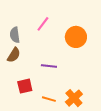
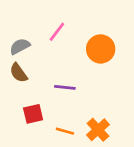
gray semicircle: (15, 35) -> (20, 46), turned 70
brown semicircle: (14, 55) -> (19, 73), turned 112

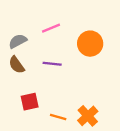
pink line: (57, 32) -> (51, 28), turned 30
purple line: (65, 87) -> (52, 64), moved

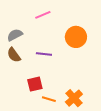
pink line: (51, 28) -> (43, 15), moved
red square: (30, 102) -> (35, 84), moved

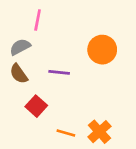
pink line: (43, 15) -> (38, 20), moved, turned -56
red square: (35, 84) -> (36, 106), moved, turned -35

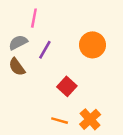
purple line: (59, 72) -> (45, 50), moved, turned -66
red square: (36, 106) -> (67, 86), moved

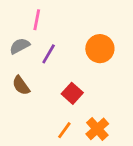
brown semicircle: (17, 67) -> (21, 85), moved
orange line: (60, 121) -> (64, 130), turned -70

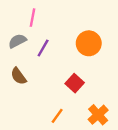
red square: (72, 93) -> (75, 83), moved
orange cross: (97, 129) -> (98, 115), moved

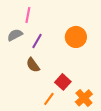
brown semicircle: (18, 76) -> (33, 65), moved
red square: (75, 83) -> (63, 82), moved

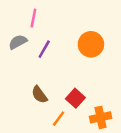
brown semicircle: (33, 65) -> (39, 95), moved
orange cross: (84, 98) -> (101, 117), turned 30

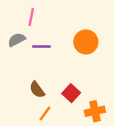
purple line: (44, 49) -> (42, 47), turned 60
orange line: (59, 119) -> (45, 114), moved

